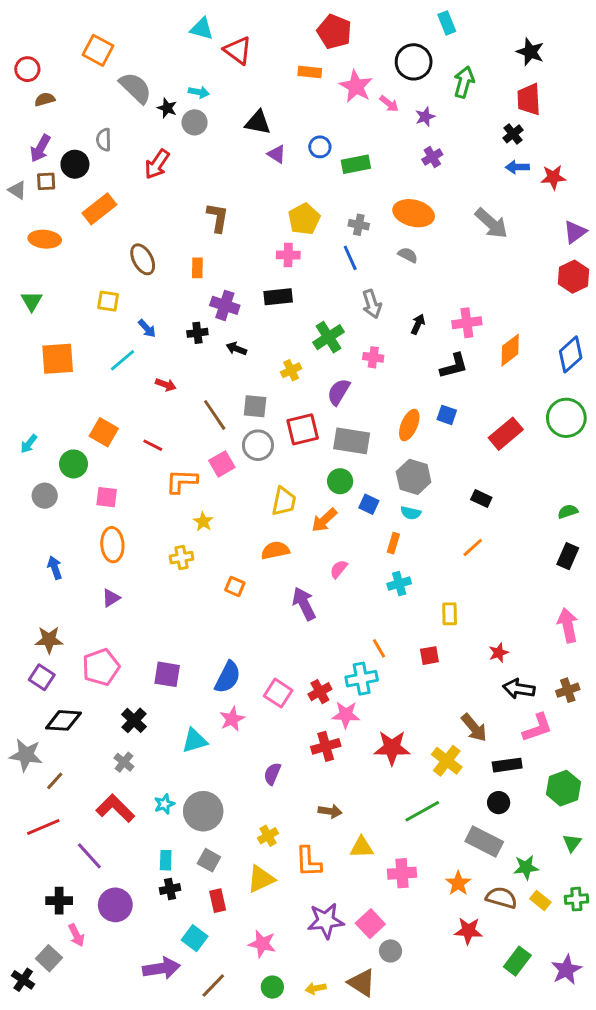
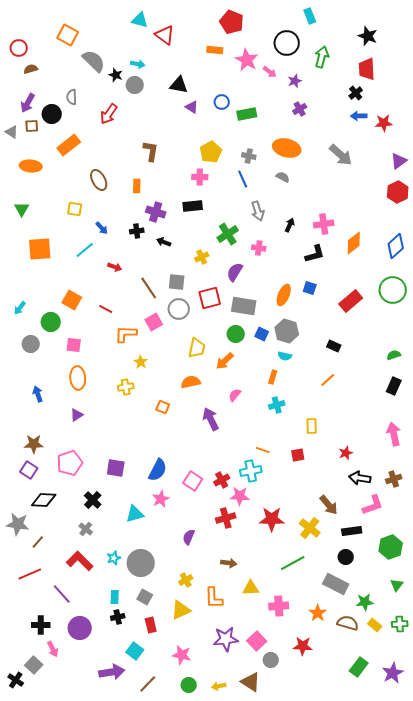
blue square: (369, 504) -> (262, 334), moved
orange line: (379, 648) -> (263, 450), turned -40
red star: (468, 931) -> (303, 646), moved

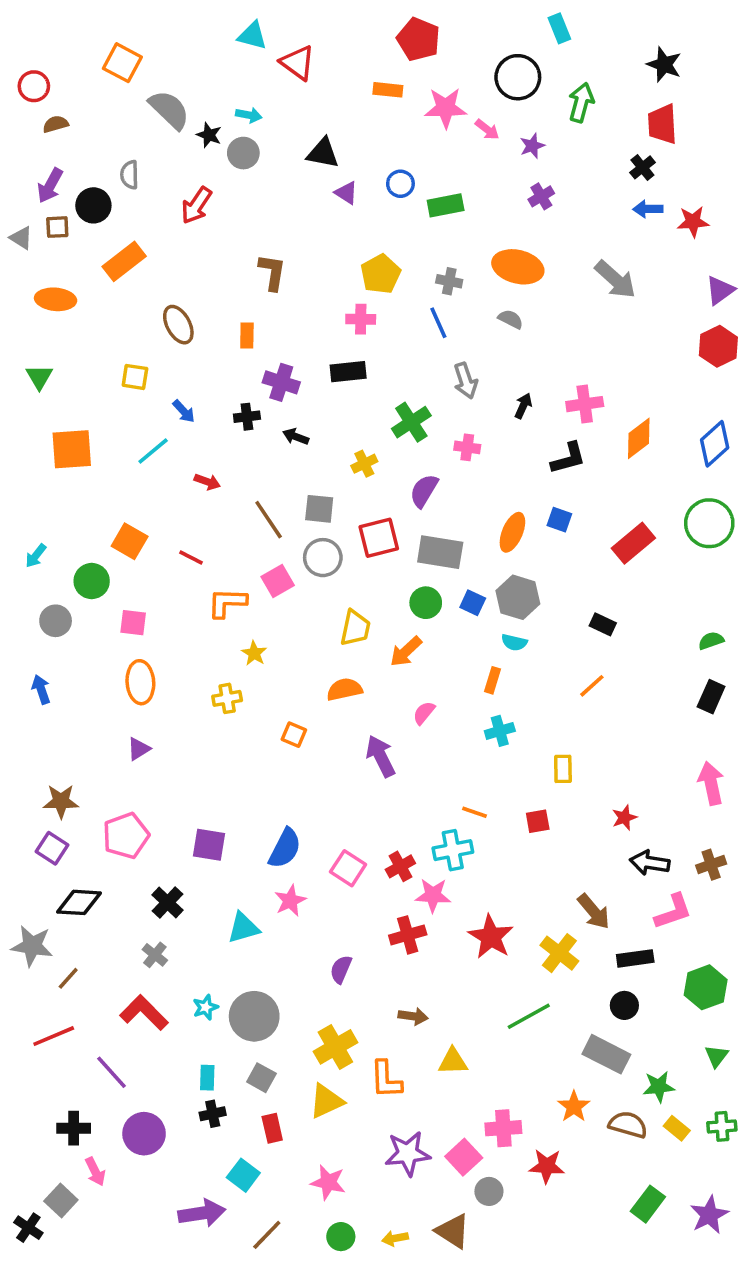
pink star: (247, 60) -> (446, 108), turned -30
blue arrow: (38, 394) -> (41, 689), moved
red star: (272, 519) -> (491, 937), turned 30
yellow cross: (186, 580) -> (335, 1047), size x1.6
pink cross: (279, 606) -> (503, 1128), moved

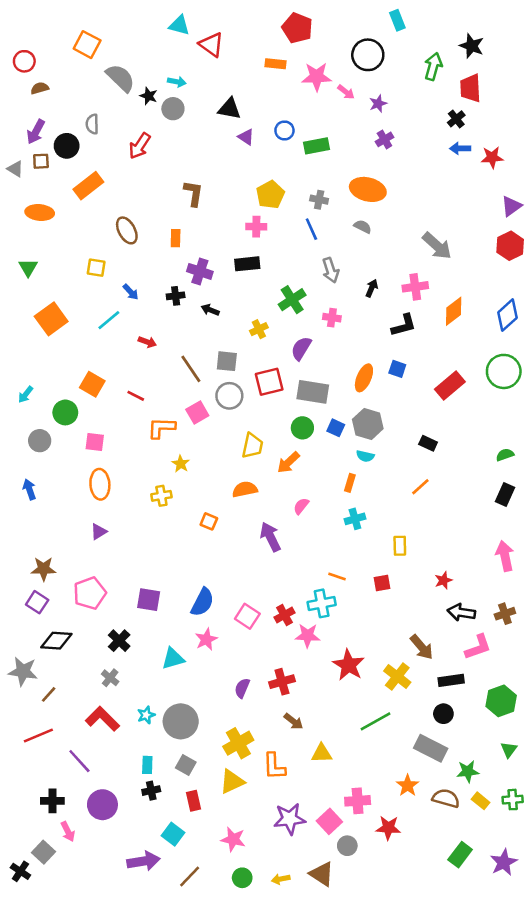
green arrow: (581, 102) -> (433, 66), moved
gray arrow: (615, 279) -> (437, 246), moved
orange square: (72, 449) -> (51, 319), turned -32
red cross: (408, 935) -> (282, 682), moved
brown arrow: (413, 1016) -> (293, 721), turned 30

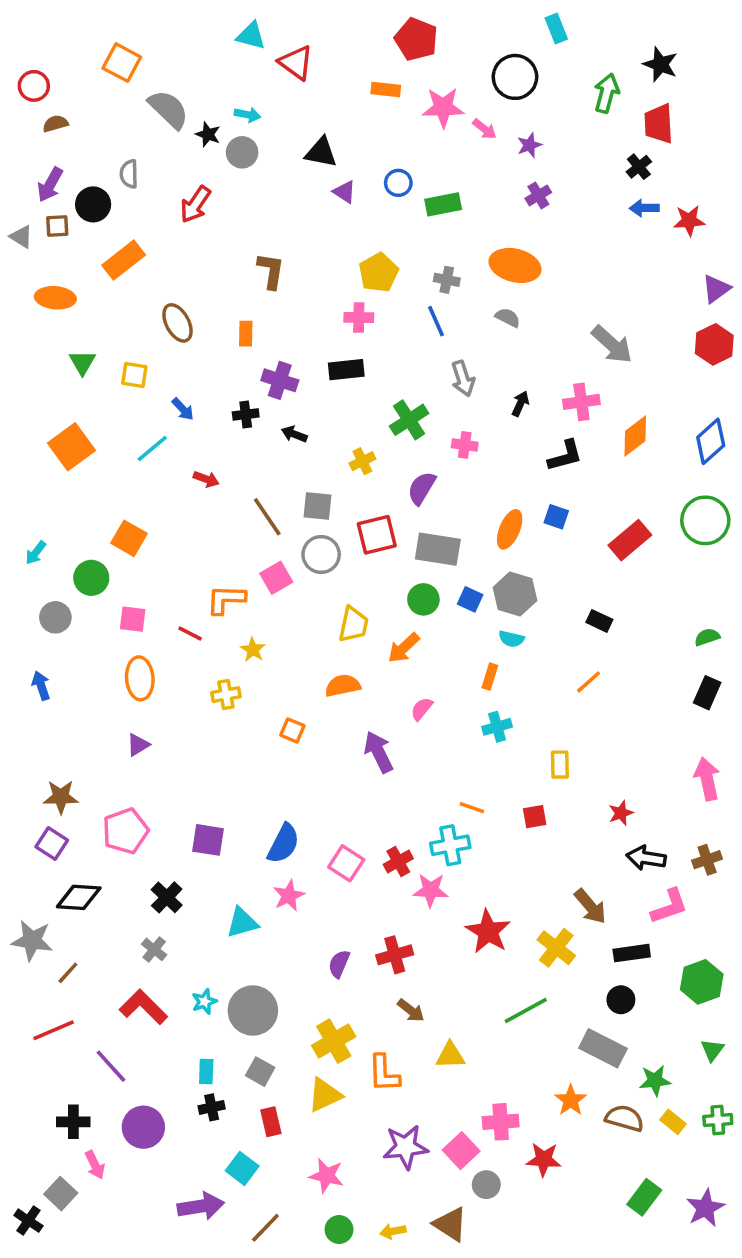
green triangle: (28, 268) -> (82, 362), moved
red line: (136, 396) -> (190, 633), moved

